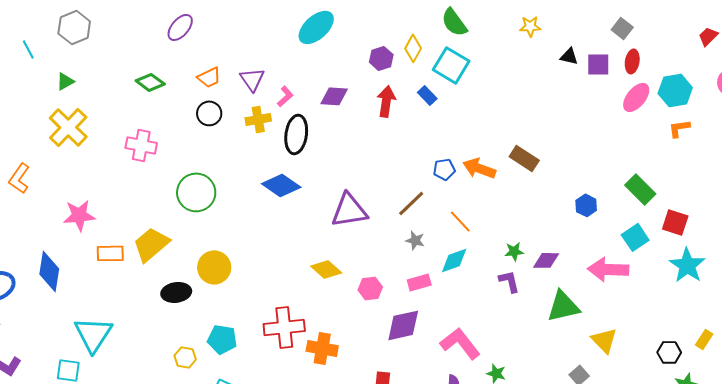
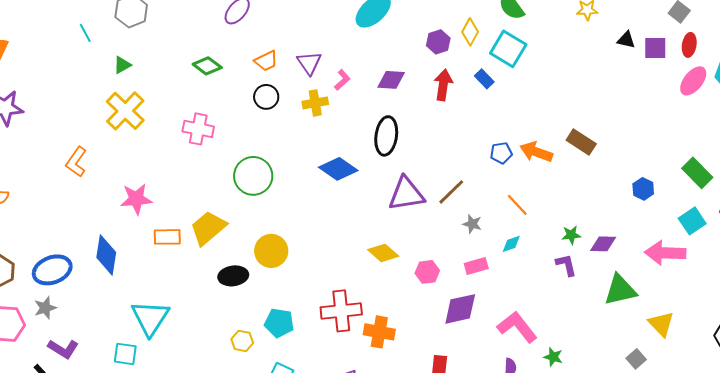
black ellipse: (296, 134) -> (386, 136), moved
brown line: (411, 203) -> (451, 192), moved
cyan diamond: (454, 260) -> (511, 244), size x0.7

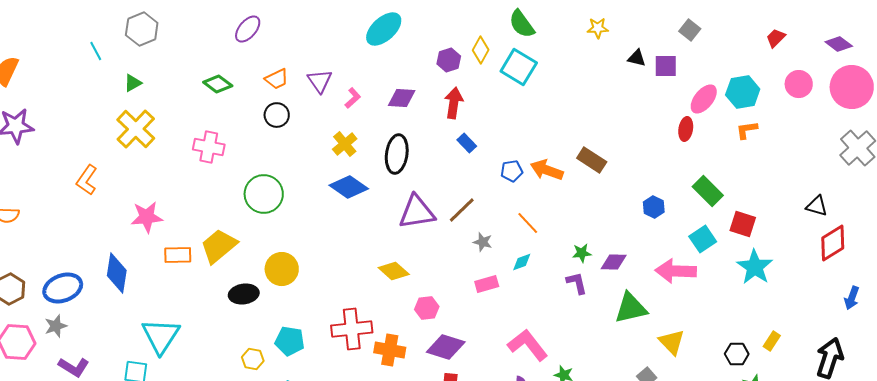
red ellipse: (689, 45) -> (686, 129), moved
blue rectangle: (484, 79) -> (467, 143), moved
yellow cross: (315, 103) -> (345, 144), moved, turned -30
pink hexagon: (427, 272) -> (427, 308), moved
purple diamond: (460, 309) -> (446, 347), moved, turned 30

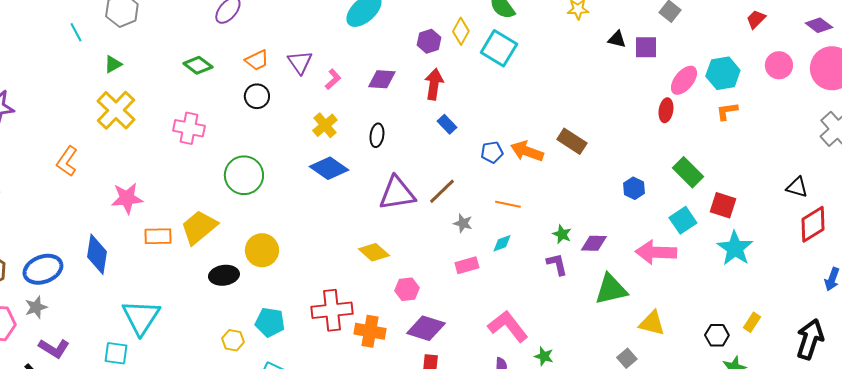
black ellipse: (397, 154) -> (377, 135), size x0.6
orange line: (528, 223) -> (508, 204), turned -35
green star: (582, 253) -> (562, 234), turned 30
yellow triangle: (672, 342) -> (652, 323), turned -32

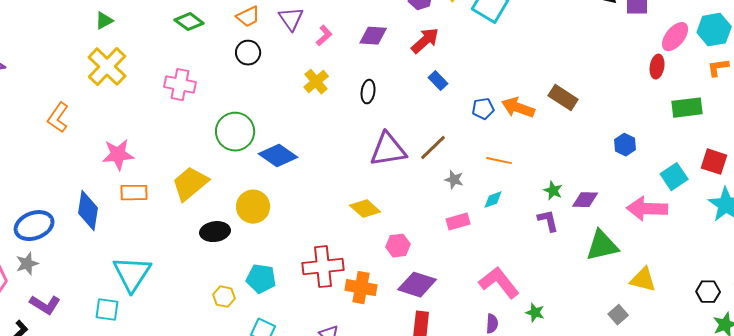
red arrow: (434, 84) -> (425, 41), turned 40
blue diamond: (329, 168) -> (278, 156), moved
green rectangle: (688, 172) -> (687, 108), moved, turned -52
orange rectangle: (158, 236) -> (134, 193), moved

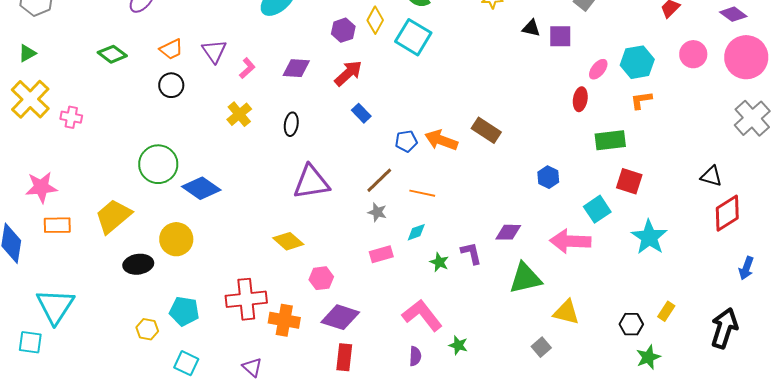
pink ellipse: (675, 37) -> (598, 69), size x0.7
pink cross: (180, 85) -> (71, 117), moved, size x0.7
brown line: (433, 148) -> (379, 180), moved
red square: (714, 162) -> (629, 181), moved
green star: (553, 191) -> (439, 262), moved

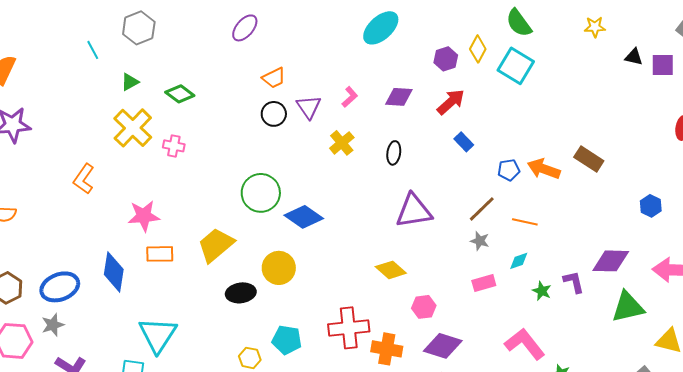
purple triangle: (214, 51) -> (309, 107), moved
green diamond: (112, 54) -> (180, 94), moved
purple diamond: (508, 232) -> (611, 261), size x1.4

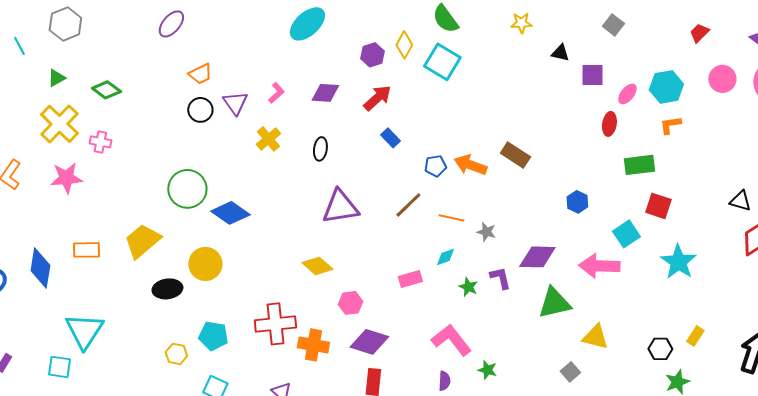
purple square: (663, 65) -> (592, 75), moved
pink star: (144, 216) -> (66, 178), moved
gray star: (480, 241) -> (486, 232), moved

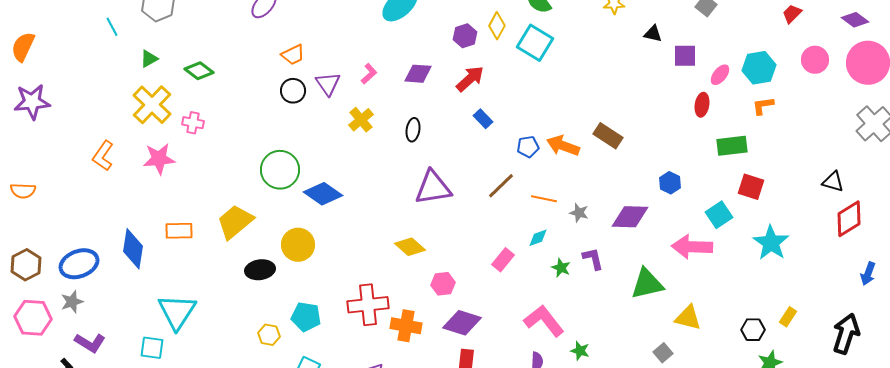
purple diamond: (537, 257) -> (630, 217), moved
pink rectangle: (410, 279) -> (503, 260), turned -35

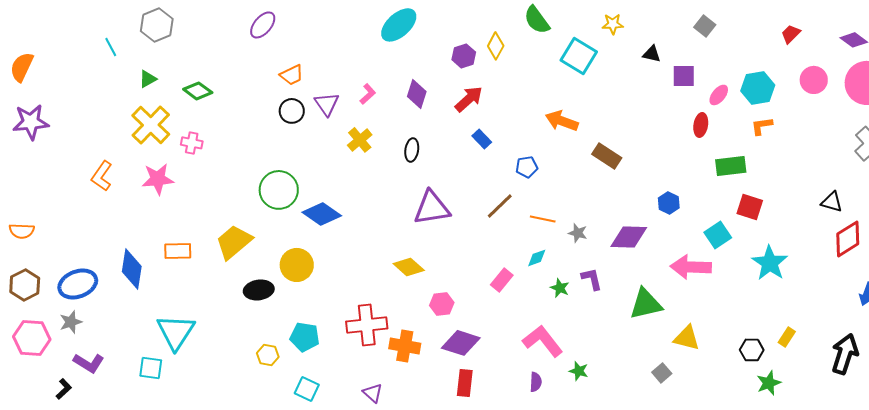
cyan square: (535, 43) -> (579, 56), moved
purple diamond: (418, 74) -> (417, 94), turned -76
orange arrow: (563, 146) -> (562, 121), moved
orange semicircle: (23, 191) -> (22, 231), moved

